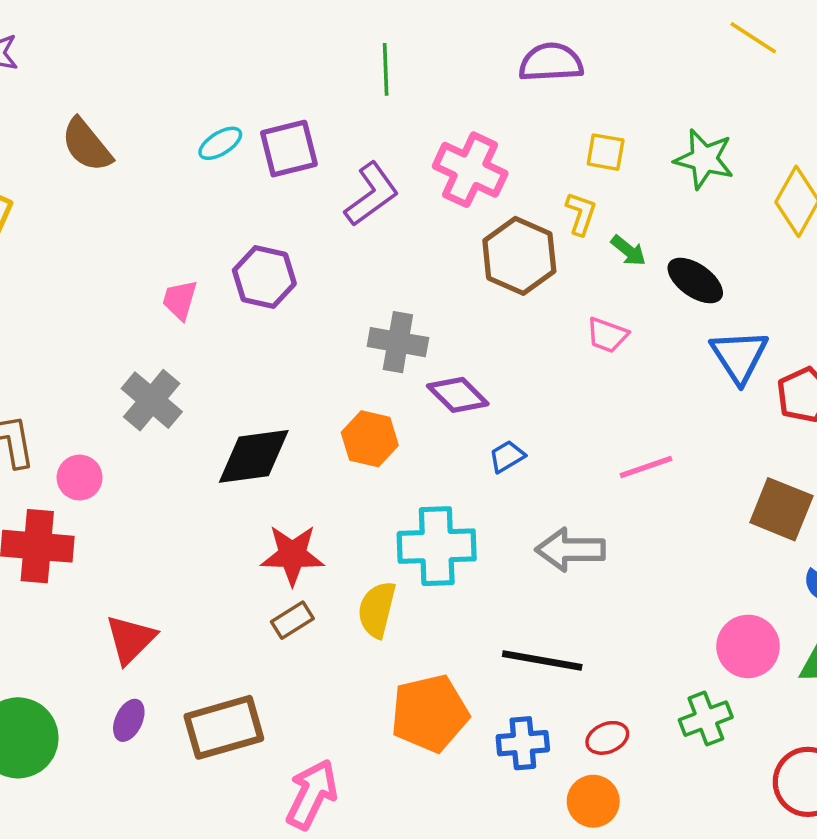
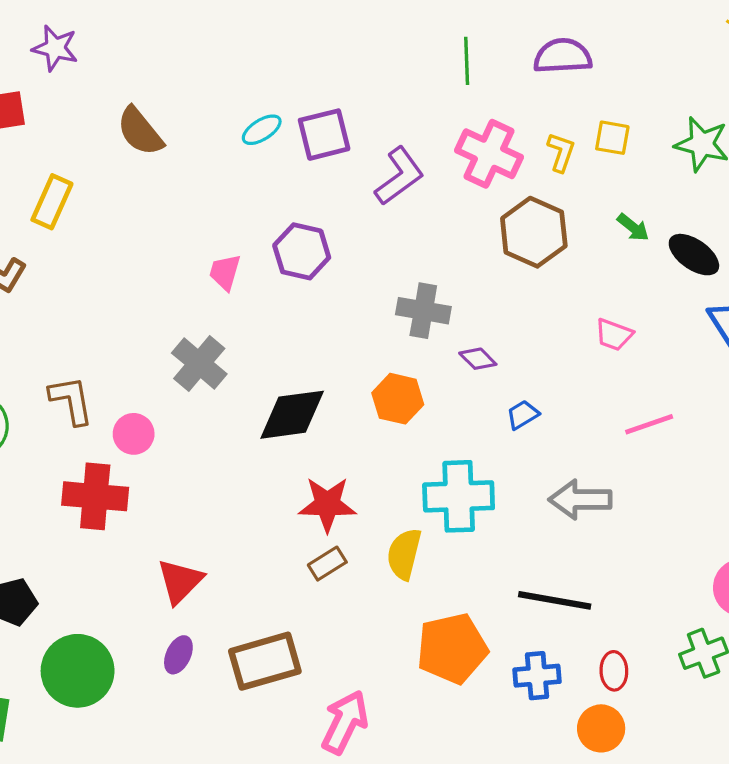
green line: (386, 69) -> (467, 61), moved
yellow L-shape: (581, 214) -> (561, 152), moved
pink trapezoid: (607, 335) -> (614, 335), moved
purple diamond: (458, 395) -> (478, 359), size x0.7
red ellipse: (607, 738) -> (614, 671), turned -69

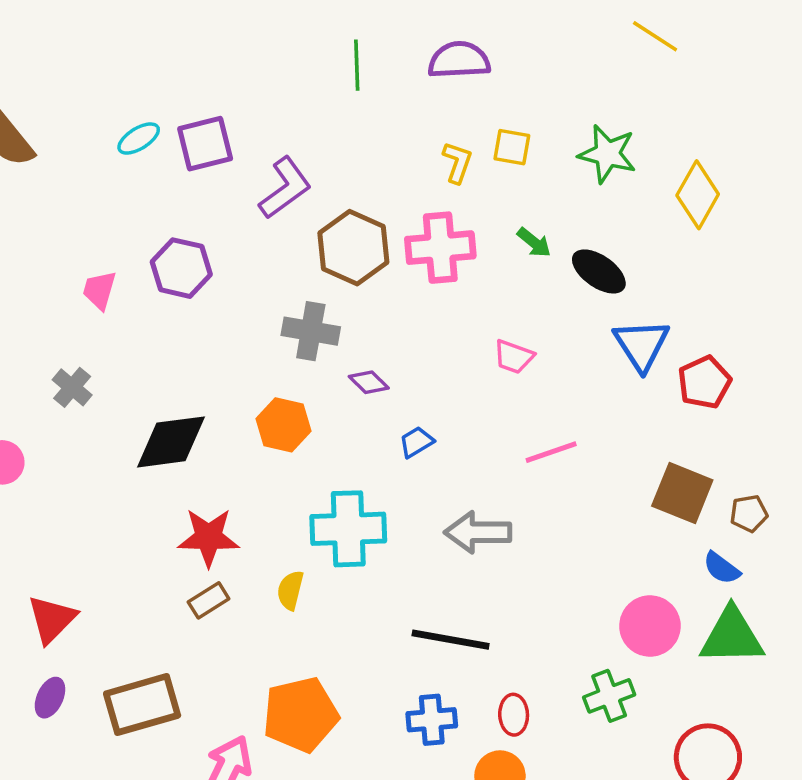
pink cross: (489, 154) -> (440, 248), moved, turned -30
brown hexagon: (534, 232) -> (353, 248), moved
gray cross: (199, 363) -> (72, 387), size x0.7
yellow semicircle: (404, 554) -> (290, 590), size x0.7
orange pentagon: (452, 648) -> (301, 715), moved

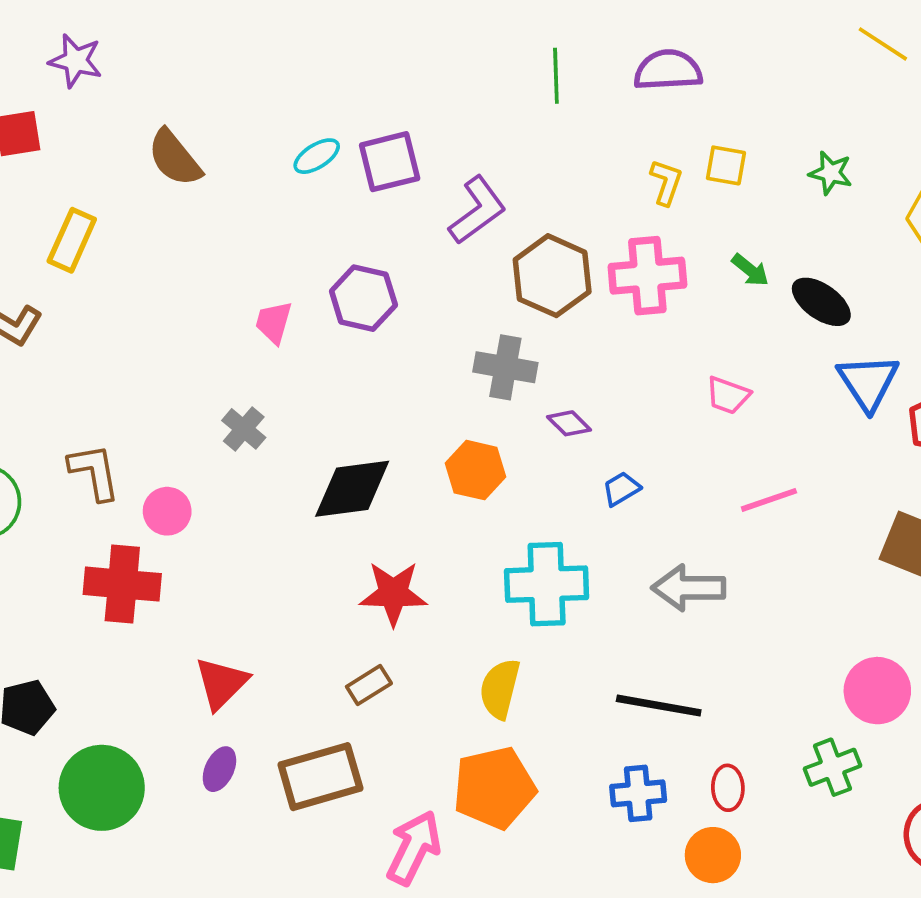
green star: (607, 154) -> (831, 173), size x0.7
yellow semicircle: (290, 590) -> (500, 689), moved, size x1.4
brown rectangle: (209, 600) -> (369, 685), moved

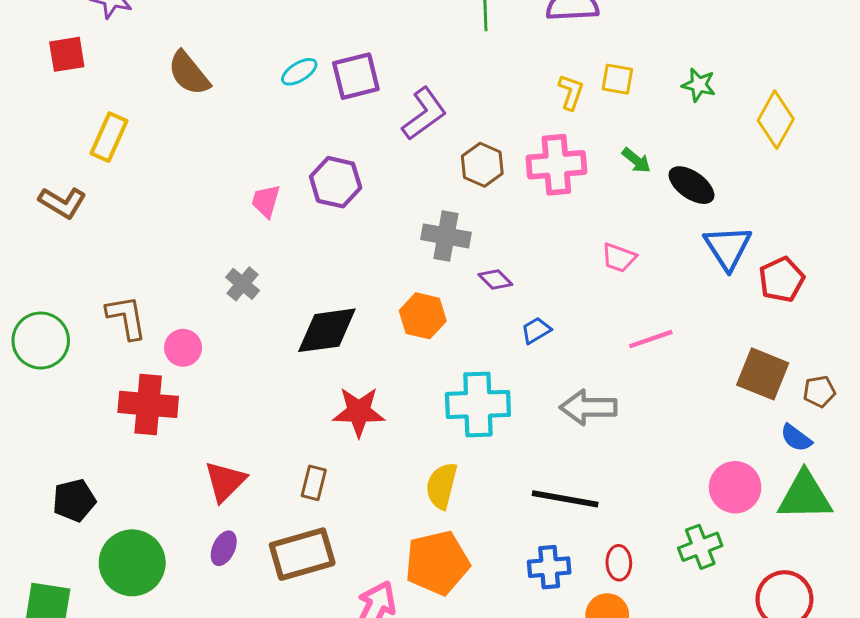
brown hexagon: (552, 276) -> (482, 165), size x0.7
brown rectangle: (369, 685) -> (314, 483), moved, turned -44

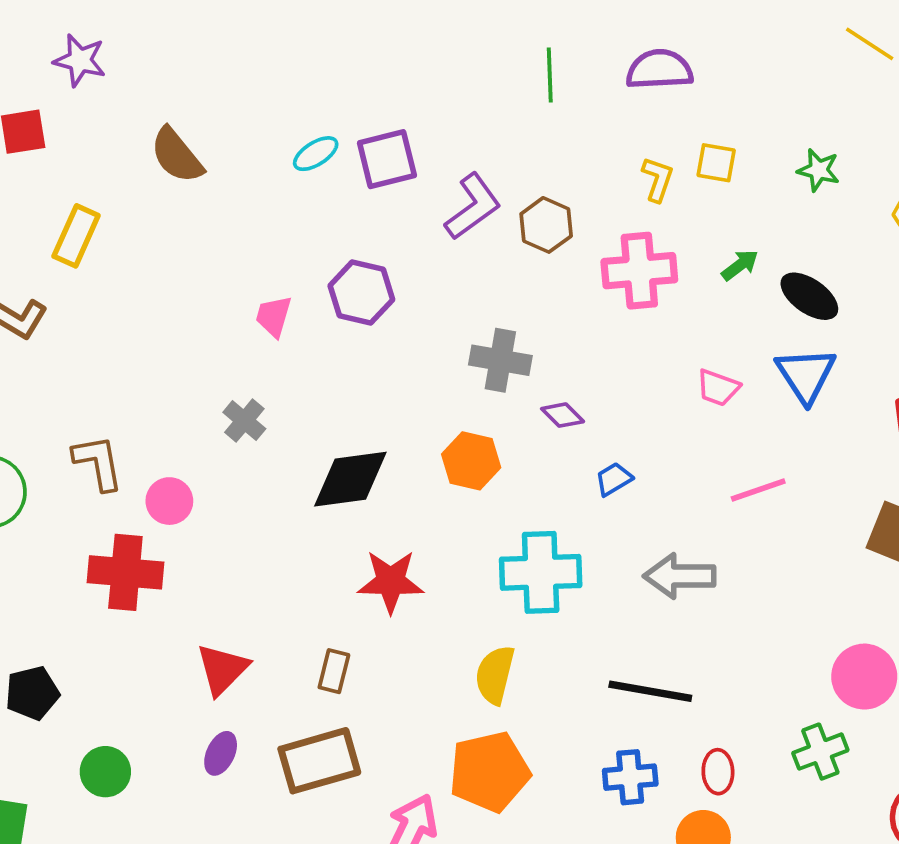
green arrow: (636, 160) -> (740, 265), turned -76
brown hexagon: (482, 165) -> (546, 225), moved
blue triangle: (728, 248) -> (806, 375), moved
green circle: (132, 563) -> (105, 772), size x0.6

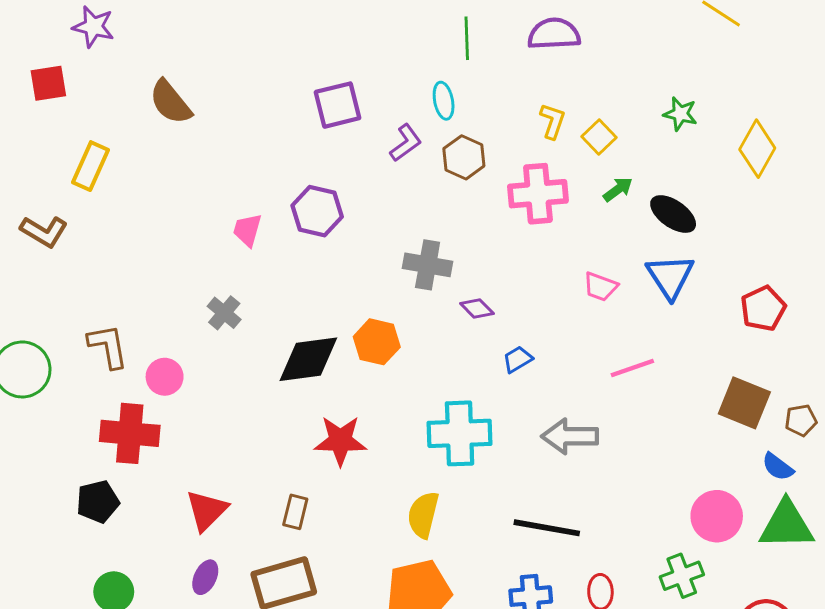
cyan ellipse: (316, 154) -> (444, 101), moved, turned -69
yellow square: (716, 163) -> (599, 137), moved, turned 36
purple L-shape: (473, 207) -> (406, 143), size x0.7
orange hexagon: (471, 461) -> (377, 342), moved
black pentagon: (32, 693) -> (98, 502), moved

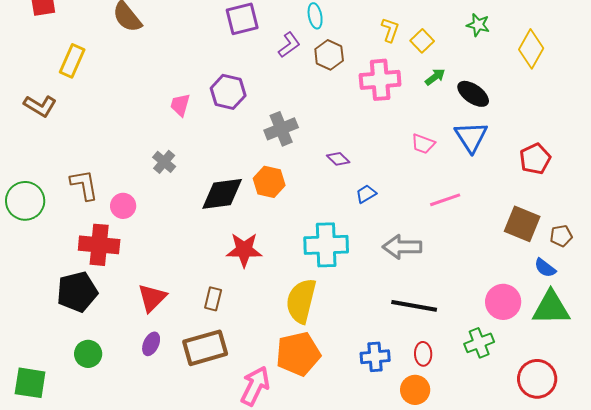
gray cross: (428, 265) -> (281, 129), moved, turned -32
black pentagon: (98, 502) -> (77, 292), size x1.4
yellow semicircle: (423, 515) -> (301, 301), size x1.4
black line: (547, 528) -> (414, 306), moved

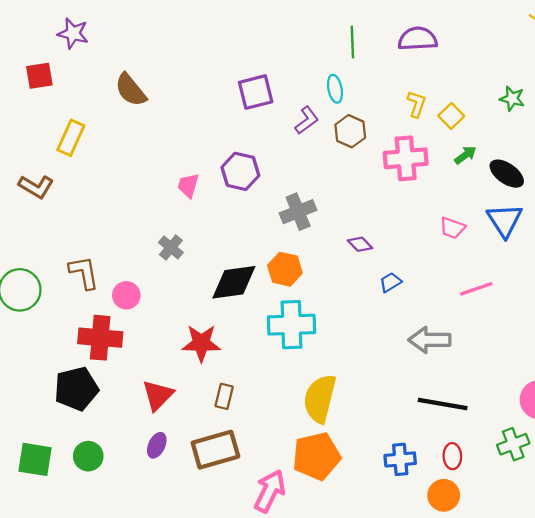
cyan cross: (326, 245) -> (292, 325), moved
red star: (244, 250) -> (201, 343), moved
green square: (30, 383) -> (35, 459), moved

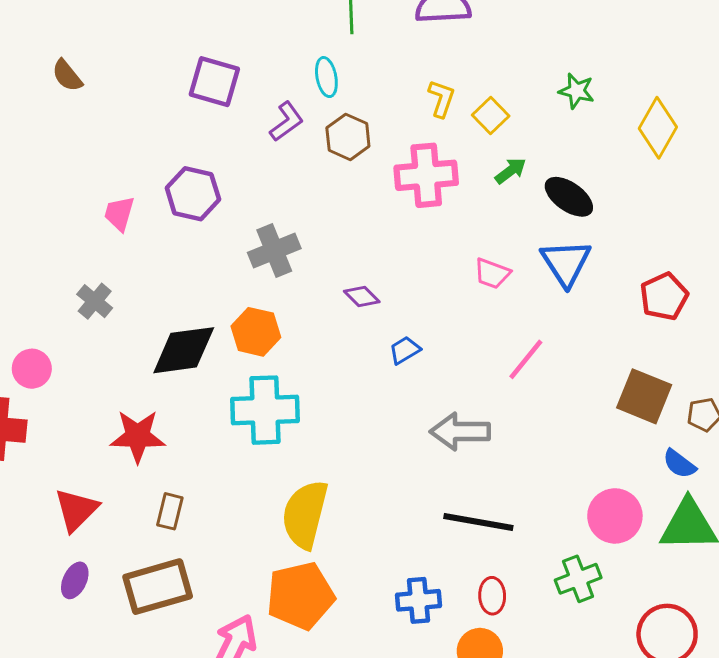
brown semicircle: (131, 90) -> (67, 76), moved, size x0.7
purple square: (256, 92) -> (214, 82), turned 30
pink line: (476, 289) -> (526, 359), turned -32

